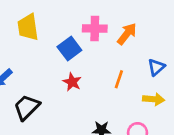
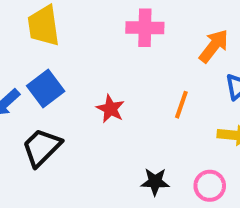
orange arrow: (127, 34) -> (214, 46), moved
blue square: (69, 49) -> (46, 89), moved

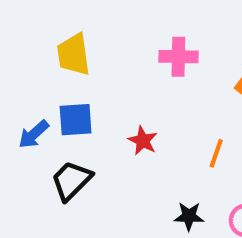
blue square: (46, 89) -> (76, 120), turned 33
orange line: (181, 105) -> (216, 153), moved

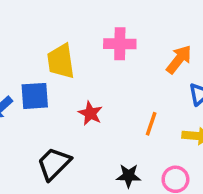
yellow trapezoid: (73, 55) -> (61, 61), moved
black trapezoid: (71, 181) -> (54, 164), moved

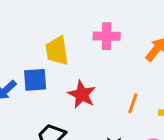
red star: (90, 113) -> (82, 95), size x1.4

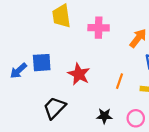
yellow trapezoid: (57, 51) -> (61, 16), moved

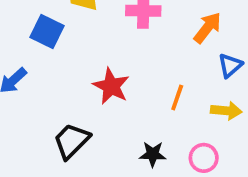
blue square: (42, 63) -> (47, 31), moved, turned 30

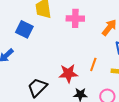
red star: (111, 86) -> (68, 73), moved, turned -30

